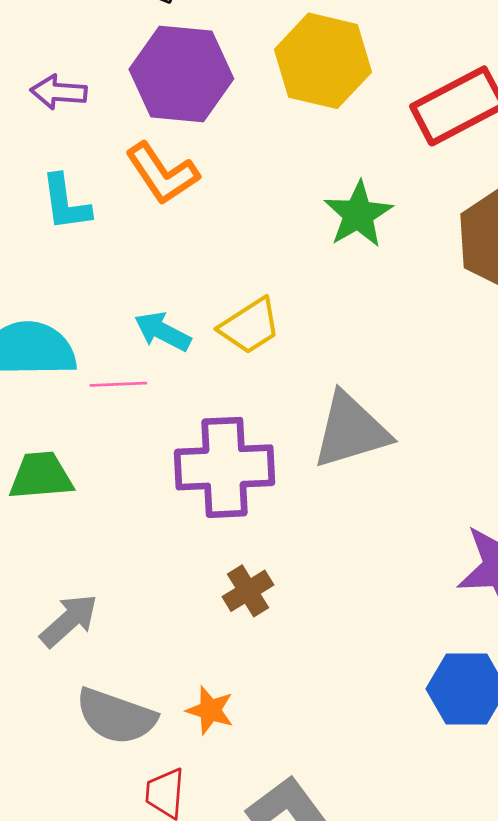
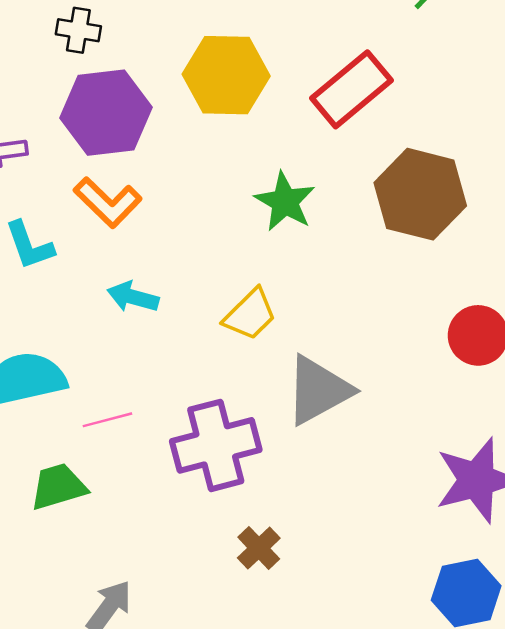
yellow trapezoid: (250, 326) -> (250, 314), moved
cyan arrow: (163, 331) -> (133, 297), moved
pink line: (118, 384) -> (107, 420), moved

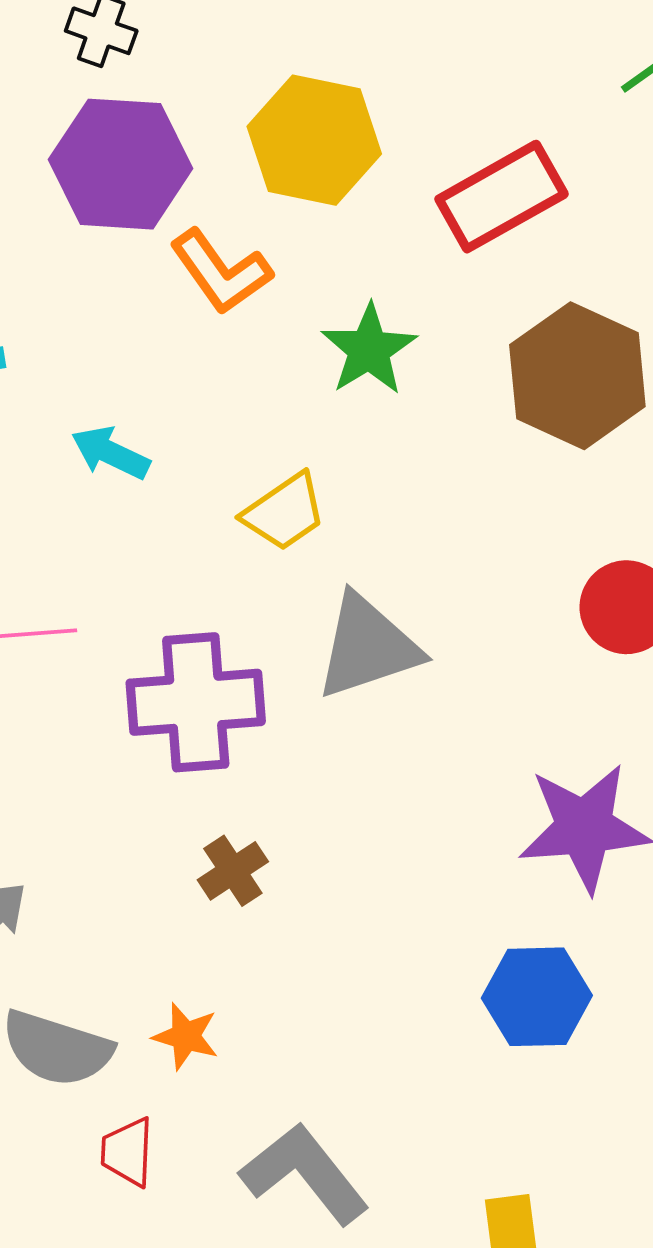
orange L-shape: (108, 202) -> (221, 272), moved

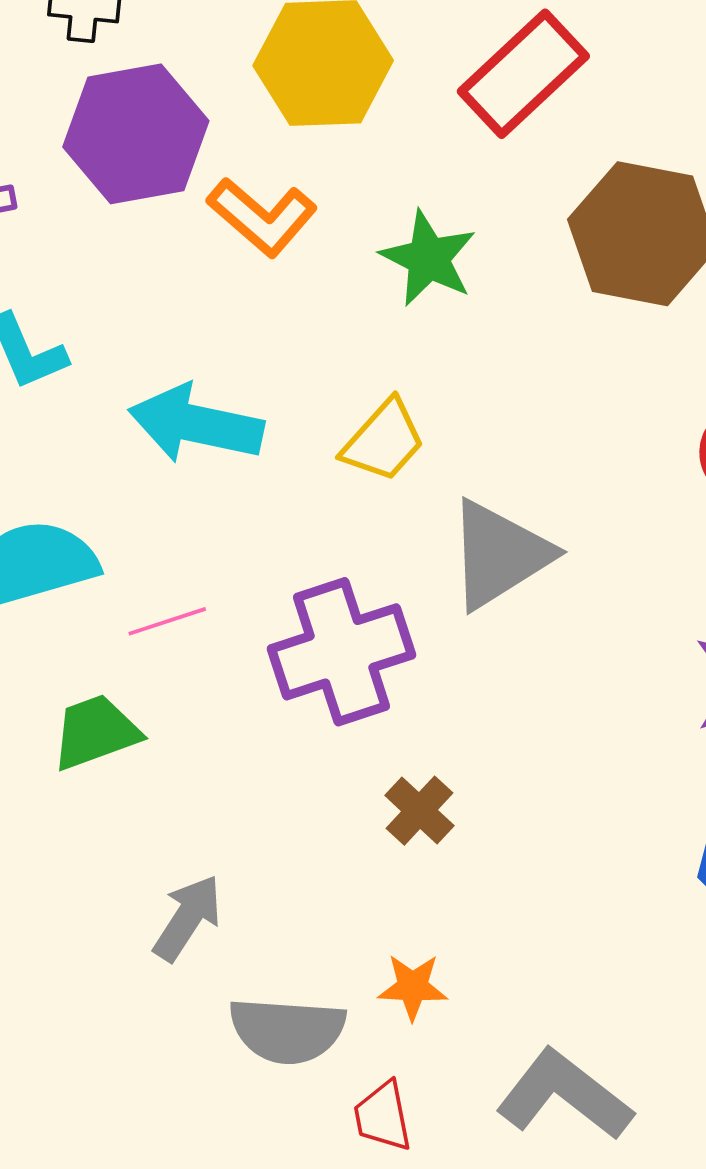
cyan arrow: (110, 453) -> (196, 424), size x1.6

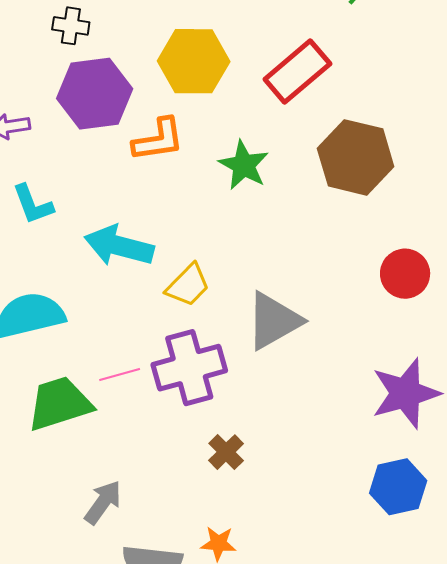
orange L-shape: (262, 217) -> (158, 140), turned -52
yellow trapezoid: (384, 441) -> (188, 285), moved
pink line: (167, 621) -> (120, 375), moved
green trapezoid: (95, 732) -> (60, 404), size x1.4

